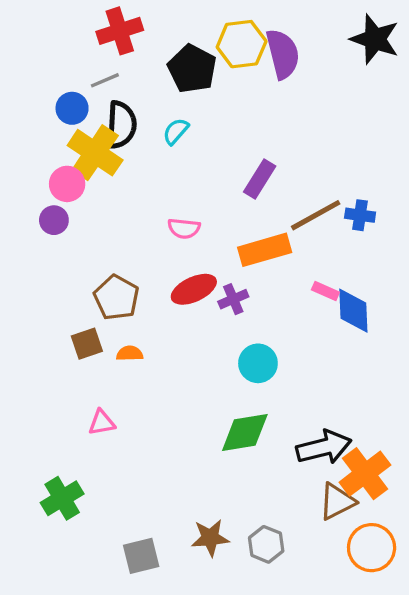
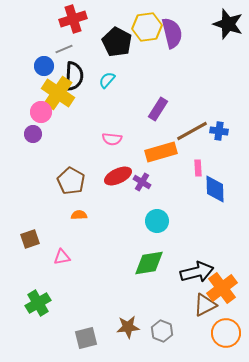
pink rectangle: (325, 291) -> (198, 168), moved, turned 63
purple cross: (233, 299) -> (142, 182), turned -36
brown square: (87, 344) -> (30, 239), moved

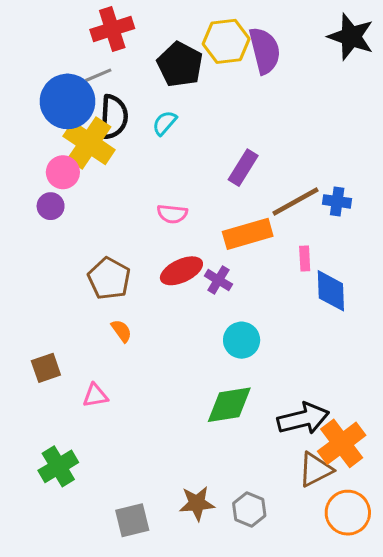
blue circle: (44, 66) -> (68, 101), size x1.8
orange semicircle: (79, 215) -> (121, 331), turned 56

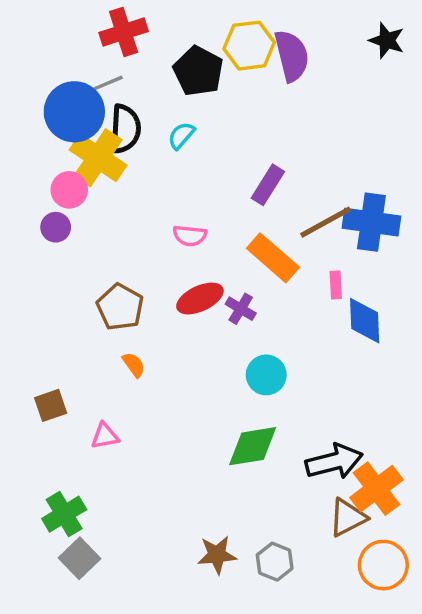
black star: (351, 37) -> (387, 40), size x0.7
blue cross: (337, 201) -> (371, 222), size x1.8
orange rectangle: (248, 234) -> (273, 258), turned 57
gray square: (132, 520) -> (79, 558), moved, turned -30

